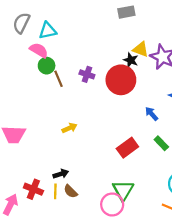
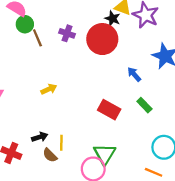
red rectangle: (127, 148) -> (109, 110), turned 65
yellow line: (55, 191) -> (61, 143), moved

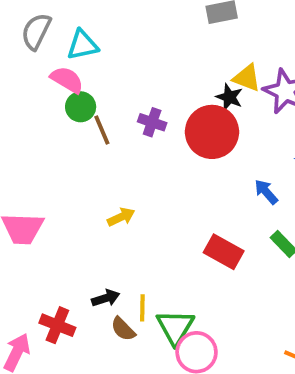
green triangle: (105, 154) -> (175, 327), moved

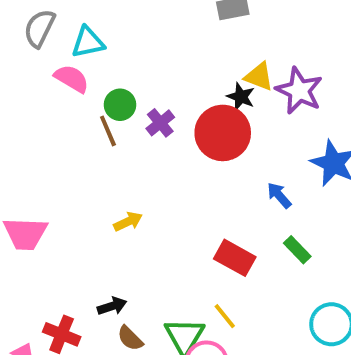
green circle: (81, 107) -> (120, 105), moved
purple cross: (152, 122) -> (160, 123), turned 32
yellow line: (142, 308) -> (225, 316), moved, turned -40

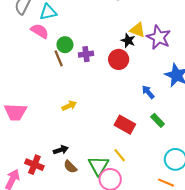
purple cross: (160, 123) -> (86, 54), turned 32
red circle: (223, 133) -> (119, 59), size x0.7

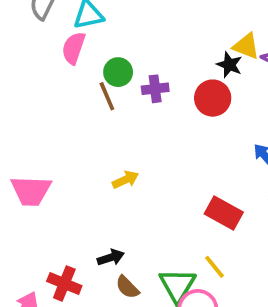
pink semicircle: (40, 31) -> (74, 48), turned -102

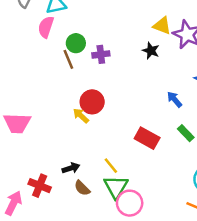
black star: (229, 65) -> (151, 51), moved
red circle: (213, 98) -> (92, 102), moved
yellow arrow: (125, 180) -> (81, 116), turned -112
yellow line: (214, 267) -> (111, 166), moved

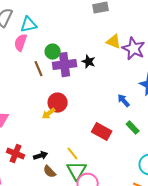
green circle: (76, 43) -> (53, 52), moved
black star: (151, 51) -> (89, 62), moved
purple cross: (101, 54) -> (65, 65), size x1.6
yellow arrow: (81, 116) -> (49, 114), turned -80
red cross: (40, 186) -> (16, 154), moved

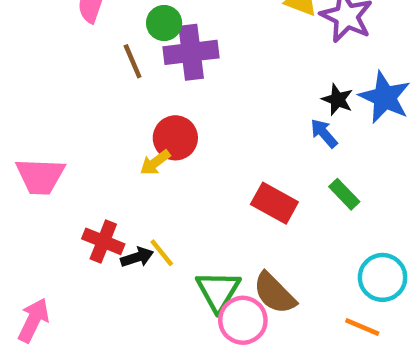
black star: (89, 62) -> (337, 100), moved
red cross: (16, 154) -> (103, 241), moved
yellow line: (73, 154) -> (162, 253), moved
brown semicircle: (50, 172) -> (274, 293), moved, size x1.5

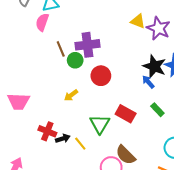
green circle: (164, 23) -> (75, 60), moved
black star: (337, 100) -> (154, 66), size x1.6
red circle: (175, 138) -> (101, 76), moved
yellow line: (162, 253) -> (80, 144), moved
green triangle: (218, 291) -> (100, 124), moved

